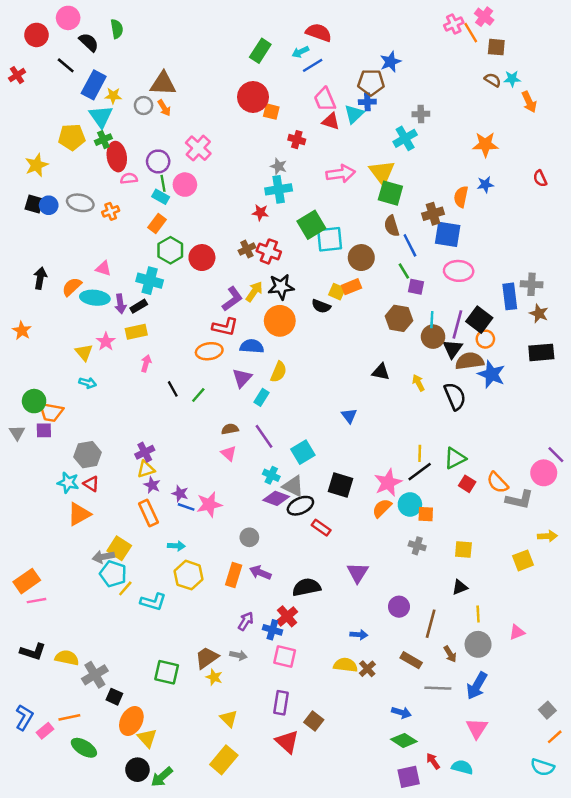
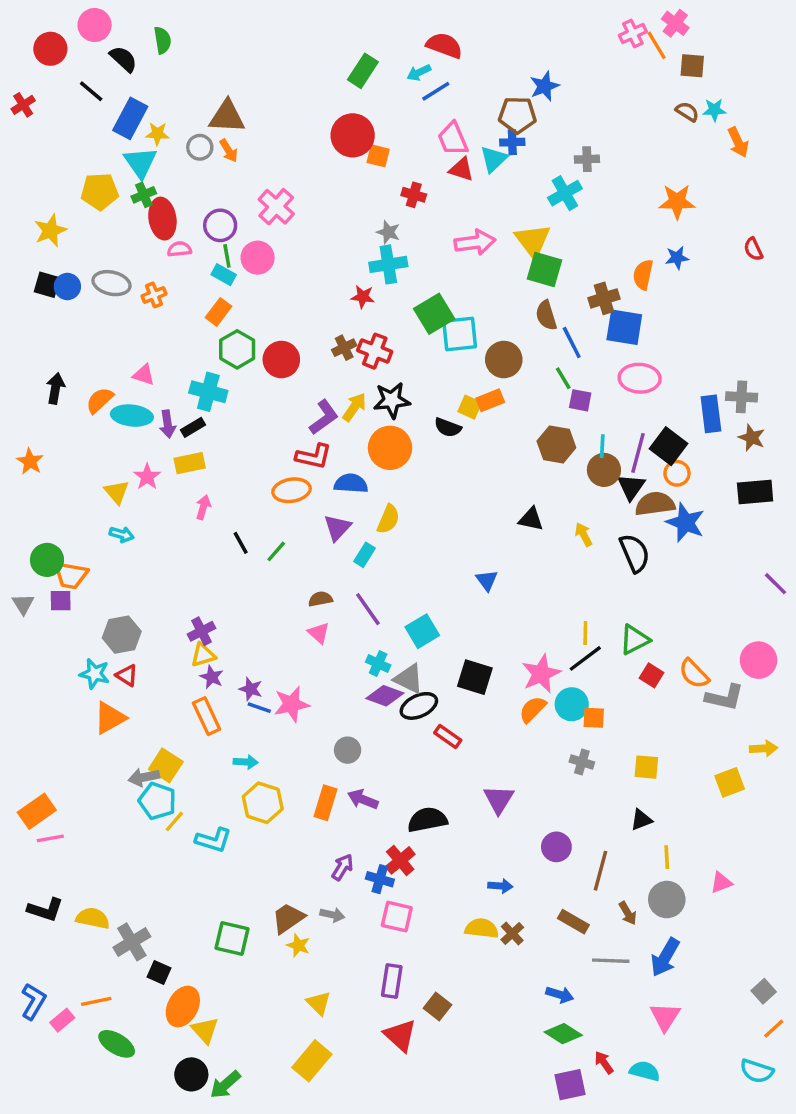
purple line: (556, 455) -> (775, 584), moved

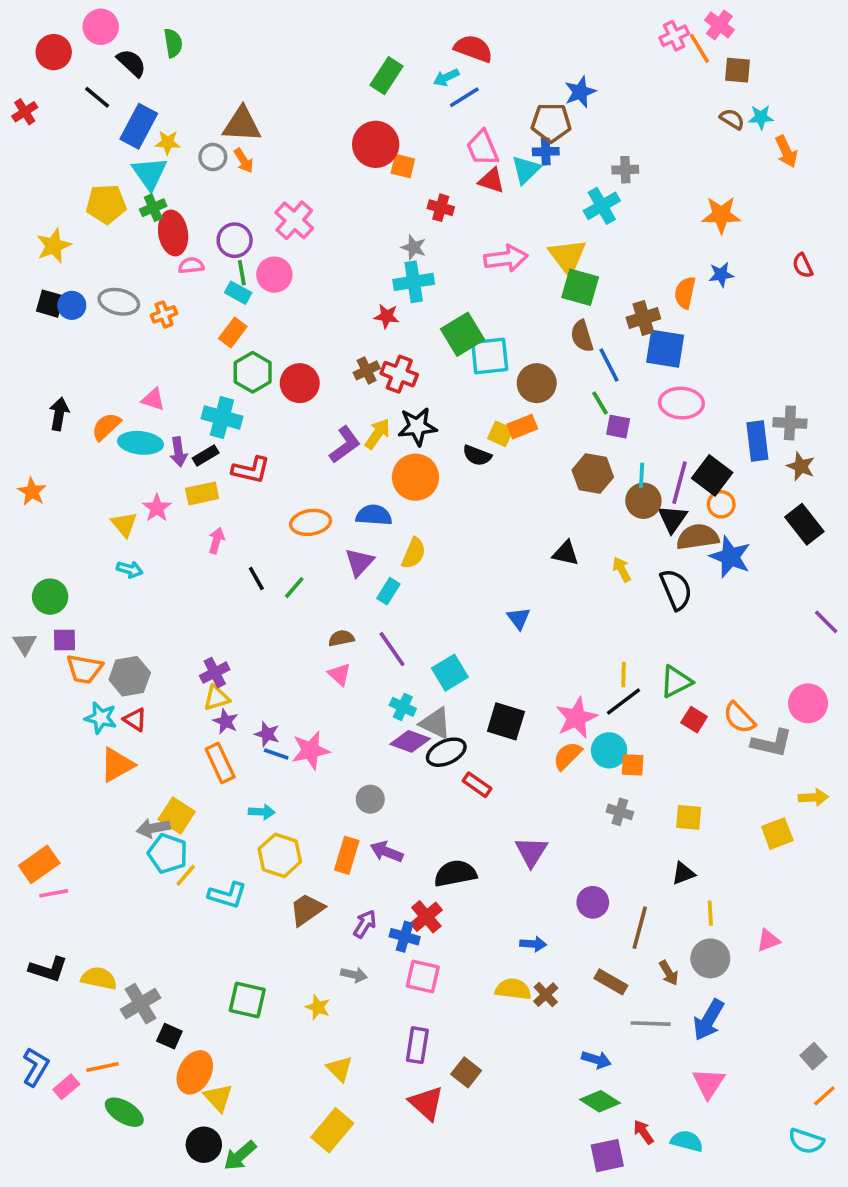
red L-shape: (314, 456) -> (251, 470), moved
black rectangle: (755, 492) -> (804, 524), turned 57
orange trapezoid: (71, 575) -> (84, 669), moved
brown trapezoid: (288, 918) -> (307, 910), moved

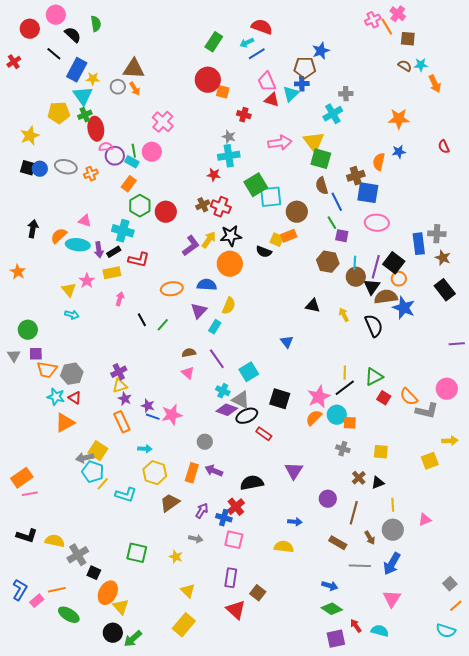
purple circle: (235, 240) -> (115, 156), moved
purple line: (826, 622) -> (457, 344), turned -49
brown cross: (546, 995) -> (359, 478), moved

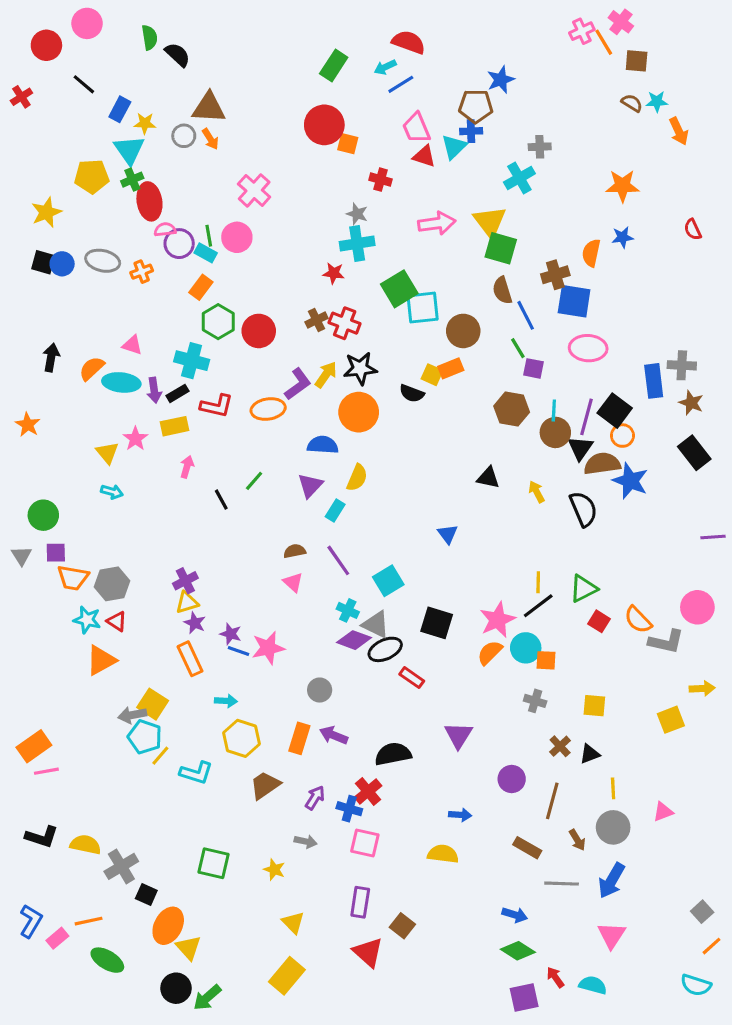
black semicircle: (73, 35) -> (178, 55), moved
blue rectangle: (77, 70) -> (120, 109), size x0.7
orange ellipse: (172, 289) -> (268, 409), moved
green line: (163, 325) -> (254, 481), moved

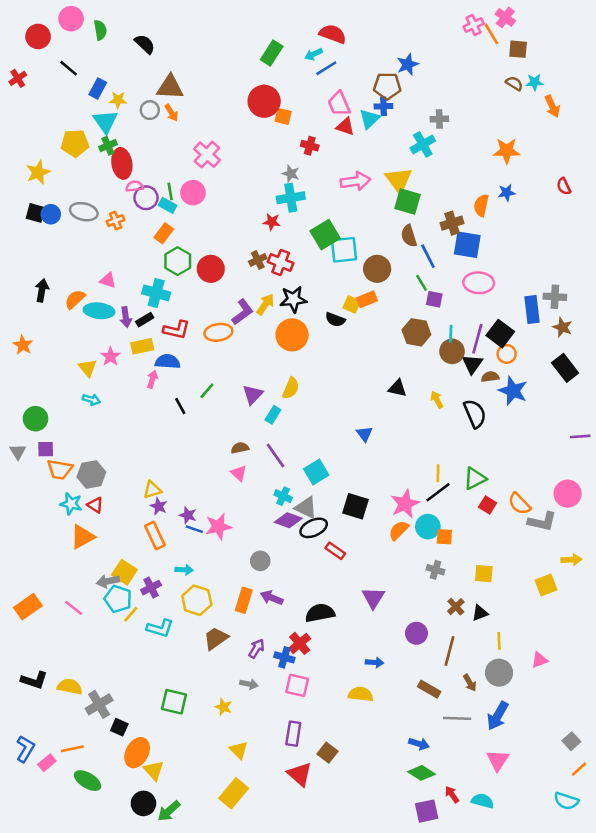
green semicircle: (149, 37) -> (100, 30), moved
blue semicircle: (323, 445) -> (168, 362), moved
brown semicircle: (602, 464) -> (490, 377), size x0.6
purple cross: (185, 581) -> (151, 588), moved
pink line: (46, 771) -> (74, 608), moved, turned 48

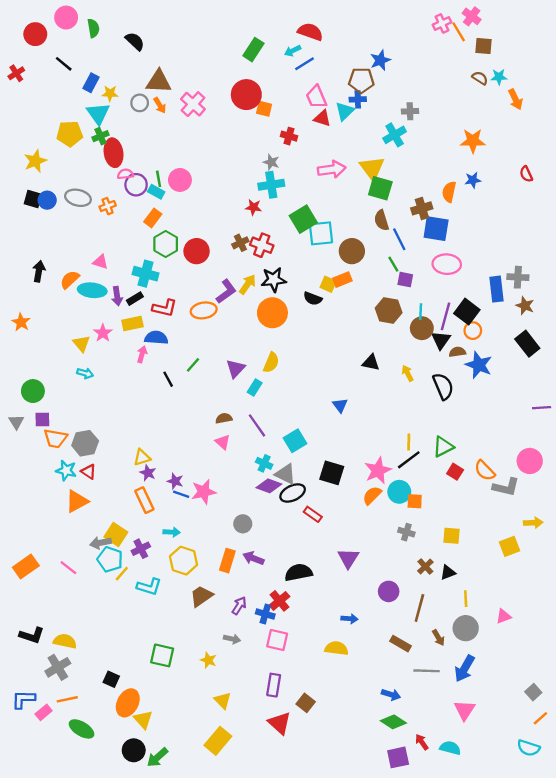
pink cross: (207, 155) -> (193, 104), moved
gray cross: (99, 704) -> (58, 667), moved
blue L-shape: (25, 749) -> (23, 699), turned -120

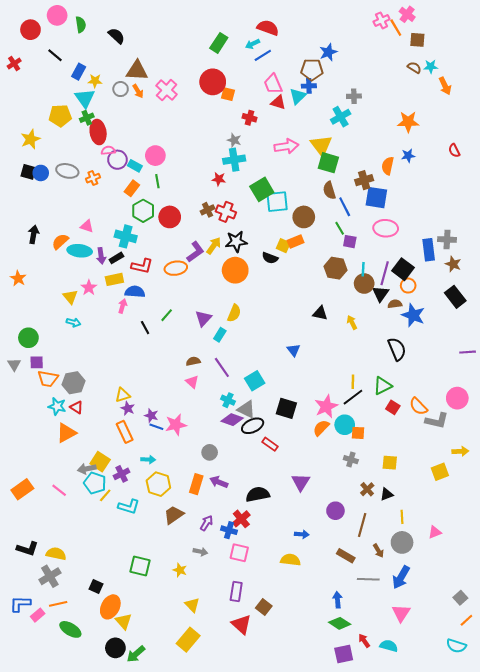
green line: (159, 179) -> (157, 181), moved
black semicircle: (443, 386) -> (397, 349), moved
blue arrow: (391, 695) -> (338, 600), turned -112

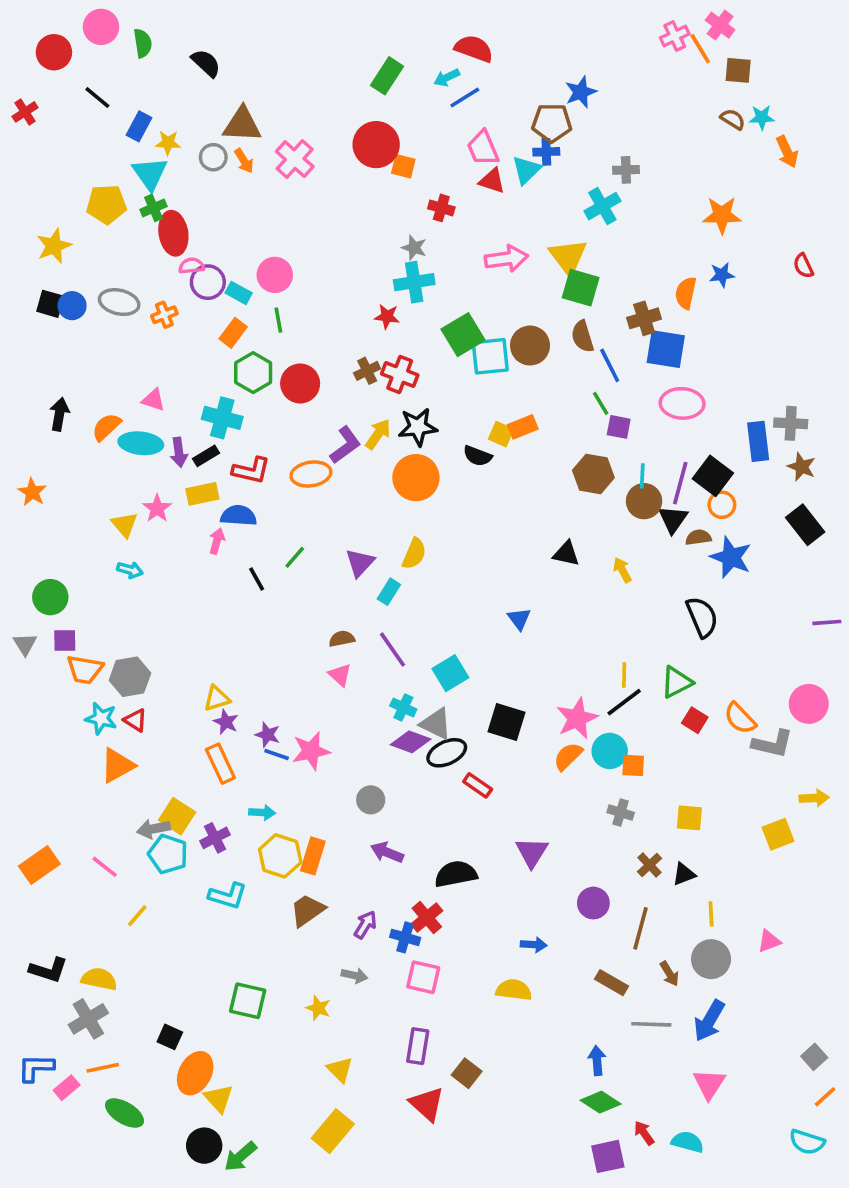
brown circle: (304, 217) -> (530, 345), moved
orange rectangle: (196, 484) -> (313, 856), moved
yellow line: (105, 495) -> (137, 916), moved

